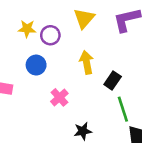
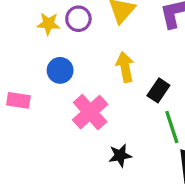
purple circle: (50, 35) -> (78, 19), moved
pink cross: (59, 97) -> (90, 112), size x1.5

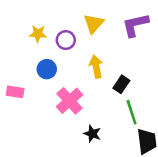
purple circle: (78, 19) -> (66, 40), moved
black star: (120, 155) -> (92, 134), turned 30

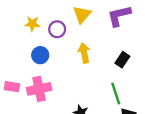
black rectangle: (121, 84) -> (122, 60), moved
pink rectangle: (15, 92) -> (12, 87), moved
pink cross: (70, 101) -> (39, 89), moved, turned 30

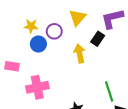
blue circle: (40, 55) -> (38, 44), moved
black rectangle: (122, 60) -> (98, 39), moved
pink rectangle: (12, 87) -> (12, 66), moved

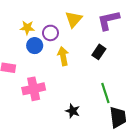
black rectangle: (98, 39) -> (99, 52), moved
yellow arrow: (80, 54) -> (63, 56), moved

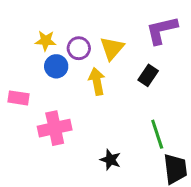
yellow triangle: (74, 19) -> (112, 48), moved

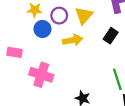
yellow arrow: (97, 81) -> (73, 40), turned 90
pink cross: (55, 128) -> (41, 75), turned 30

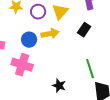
blue circle: (42, 29) -> (29, 40), moved

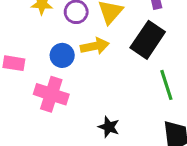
black rectangle: (84, 30) -> (148, 40), size x1.6
green line: (90, 69) -> (166, 85), moved

